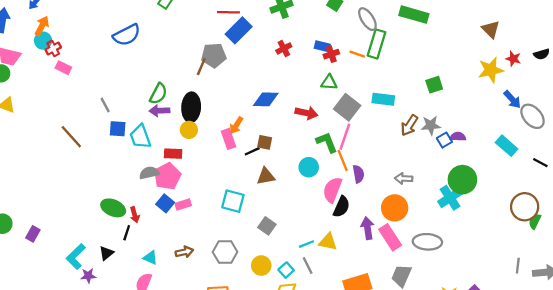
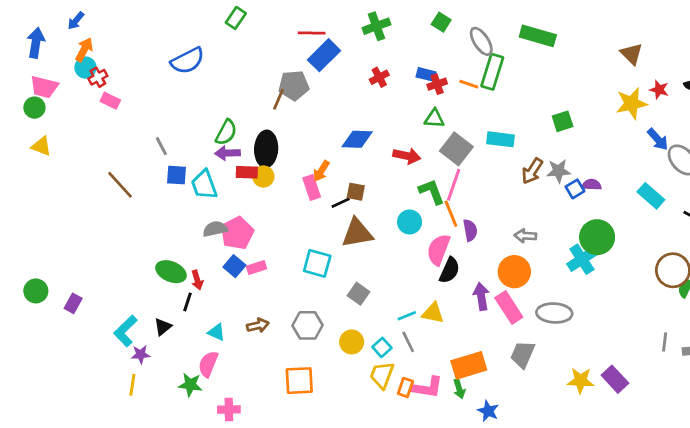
red rectangle: (173, 154) -> (247, 172), moved
brown triangle: (266, 176) -> (357, 233), size x1.4

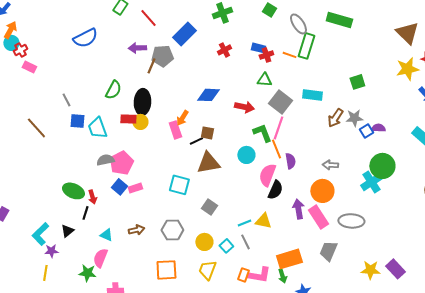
red line: (312, 33) -> (148, 18), moved, turned 48
brown triangle: (632, 54) -> (407, 33), size x1.4
purple arrow: (228, 153) -> (137, 48), moved
yellow trapezoid: (382, 375) -> (207, 270), moved

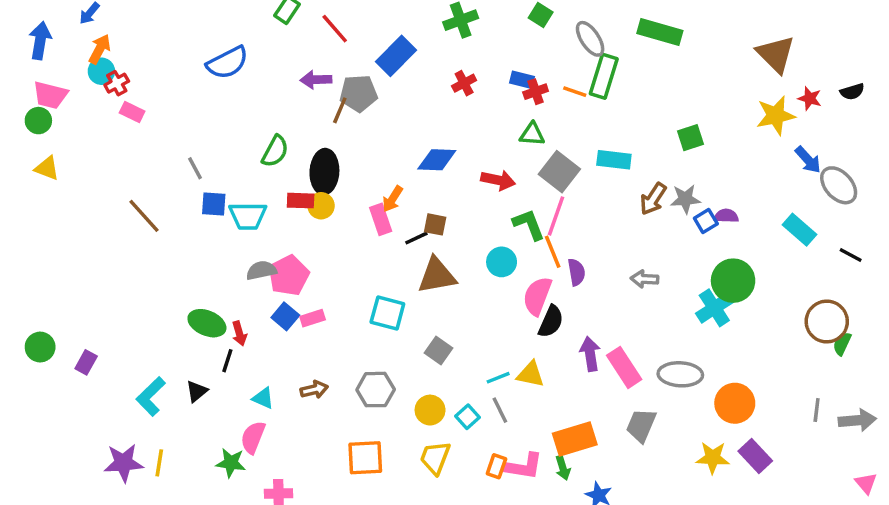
cyan trapezoid: (97, 128) -> (248, 216), turned -70
orange circle: (322, 191) -> (735, 403), moved
purple star: (51, 251) -> (124, 463), moved, size x1.6

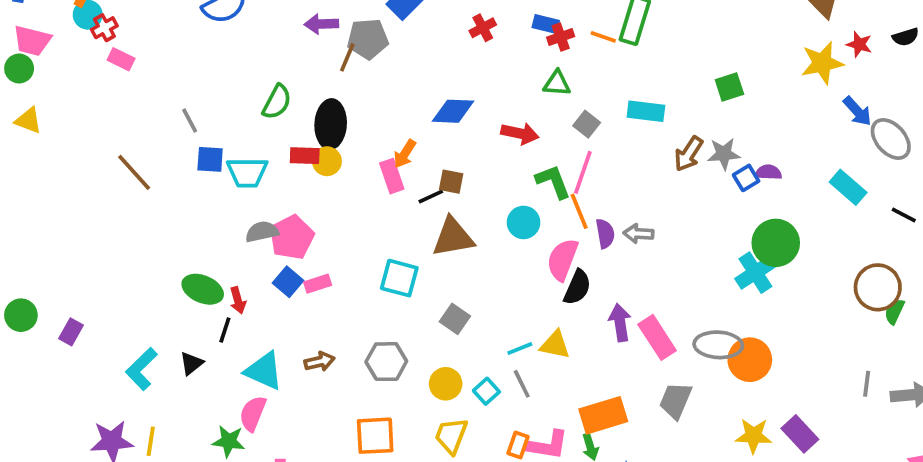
gray square: (559, 172) -> (587, 124), size x0.6
gray arrow: (645, 279) -> (639, 234), moved
cyan triangle: (263, 398) -> (264, 371), size x1.6
orange circle: (735, 403) -> (750, 360), moved

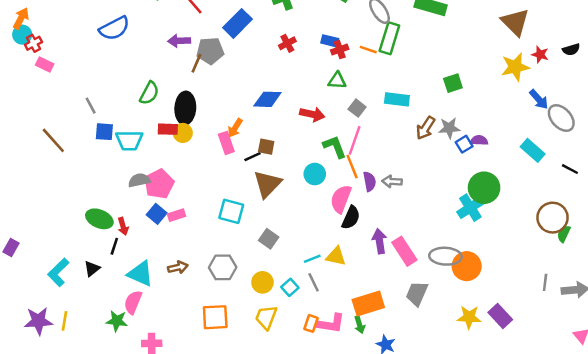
brown triangle: (453, 237) -> (267, 184), turned -36

